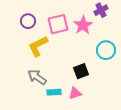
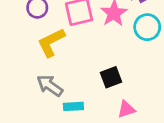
cyan circle: (106, 50) -> (147, 27), moved
pink triangle: (75, 93) -> (126, 109), moved

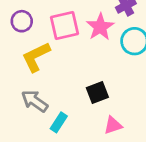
cyan rectangle: (73, 106) -> (59, 122), turned -54

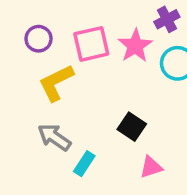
black square: (97, 93) -> (132, 127), turned -35

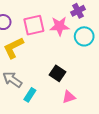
pink star: (135, 46) -> (60, 26), turned 30

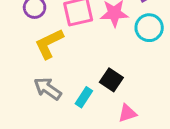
cyan rectangle: (30, 95) -> (84, 97), moved

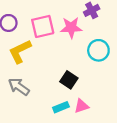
cyan circle: (149, 28) -> (98, 50), moved
cyan rectangle: (84, 97) -> (61, 107), moved, turned 35

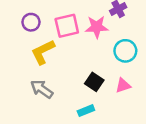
pink triangle: (81, 106) -> (123, 85), moved

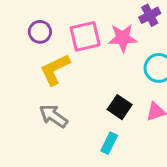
cyan rectangle: (86, 111) -> (109, 143), turned -42

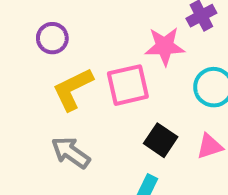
pink square: (85, 36) -> (128, 85), moved

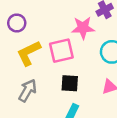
black square: (161, 140) -> (70, 83), moved, turned -30
gray arrow: (71, 152) -> (28, 90), turned 85

